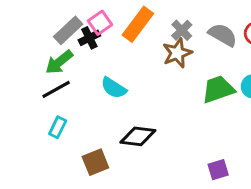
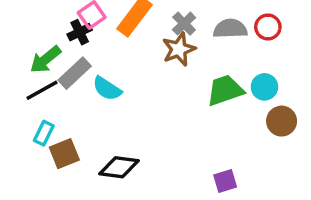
gray rectangle: (68, 30) -> (75, 73), moved
gray semicircle: (223, 35) -> (230, 29), turned -32
black diamond: (138, 136) -> (119, 167), moved
brown square: (95, 162) -> (64, 154), moved

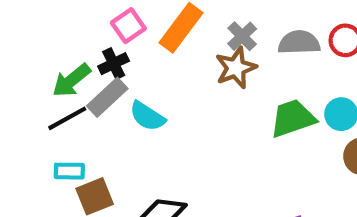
black cross: (80, 32) -> (114, 64), moved
cyan rectangle: (44, 133) -> (69, 171), turned 65

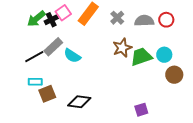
black cross: (114, 64) -> (51, 20), moved
brown star: (236, 68) -> (122, 48), moved
green arrow: (71, 80) -> (36, 19), moved

